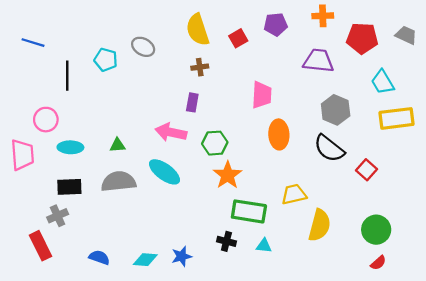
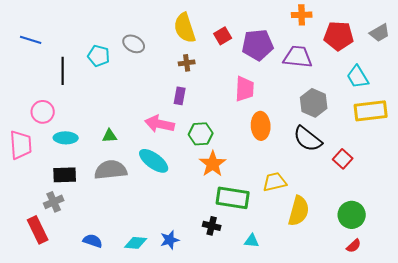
purple pentagon: (276, 24) -> (258, 45), moved, size x1.4
gray trapezoid: (406, 35) -> (380, 33), turned 125
cyan triangle: (264, 246) -> (252, 241), moved

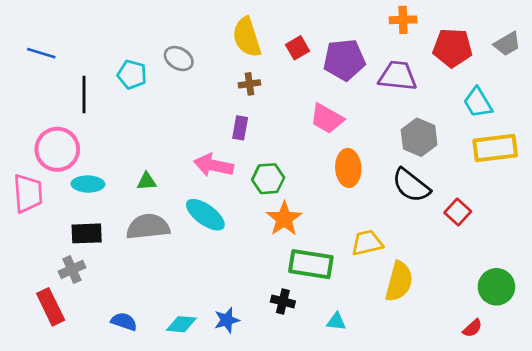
pink trapezoid: (245, 89) -> (327, 119), turned 116
pink circle: (43, 112) -> (57, 149), size x1.4
green circle: (352, 215) -> (496, 287), moved

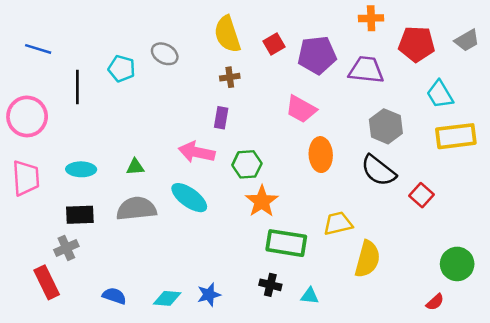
pink circle: (57, 149) -> (27, 116), moved
black cross: (283, 301) -> (270, 285), moved

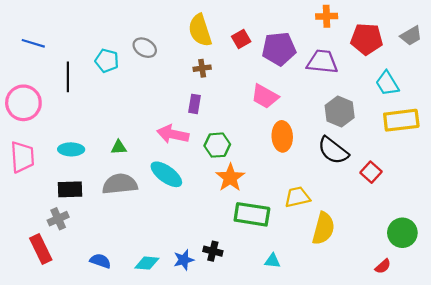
black cross: (270, 285) -> (213, 251), moved

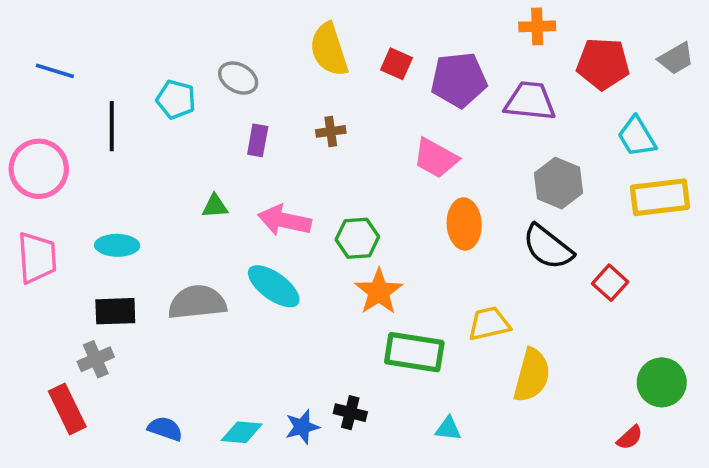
red square: (241, 39) -> (397, 64), turned -36
brown cross: (202, 68) -> (331, 131), moved
purple rectangle: (195, 104) -> (258, 140), moved
green triangle: (119, 147) -> (215, 206), moved

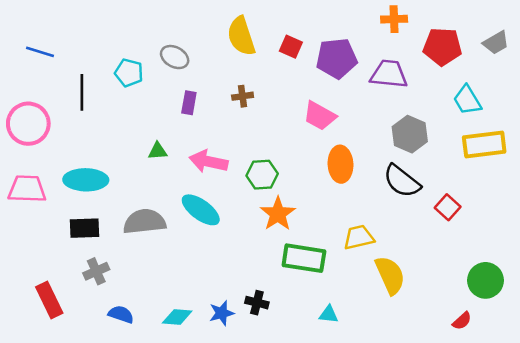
cyan ellipse: (117, 245) -> (86, 180), size x1.4
pink trapezoid: (37, 258) -> (27, 189), turned -84
gray cross: (96, 359) -> (96, 271), moved
yellow semicircle: (532, 375) -> (390, 275), turned -39

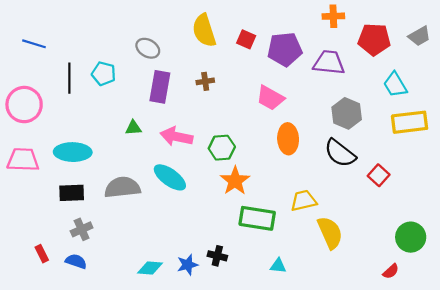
cyan pentagon: (129, 73) -> (104, 74), moved
purple rectangle: (189, 103) -> (160, 87), size x1.6
red rectangle: (49, 300) -> (42, 254), size x0.6
blue semicircle: (121, 314) -> (76, 261), moved

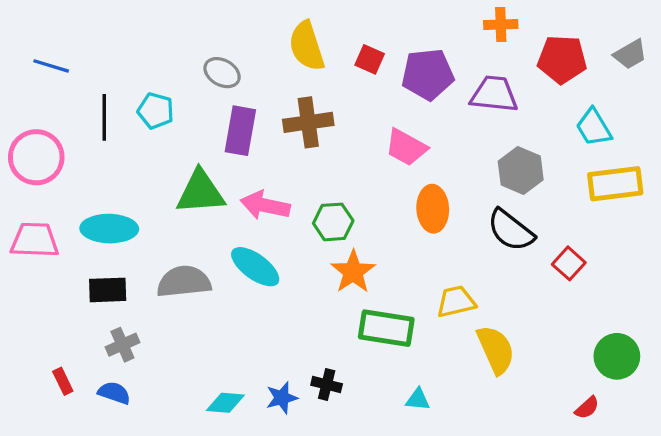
brown cross: (205, 81) -> (308, 122), size x1.8
green triangle: (133, 128) -> (200, 192), size x2.0

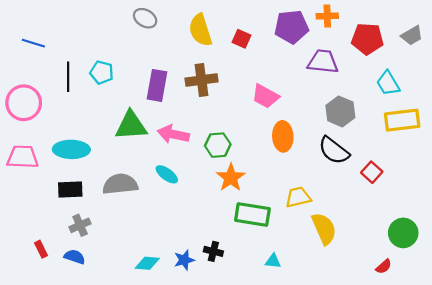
gray ellipse: (222, 73) -> (145, 18), moved
purple pentagon: (428, 74) -> (291, 27), moved
cyan ellipse: (255, 267) -> (167, 174), size x0.7

